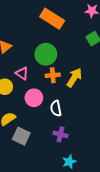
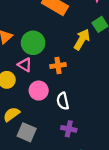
green circle: (46, 54) -> (33, 43), moved
yellow arrow: (74, 78) -> (82, 39), moved

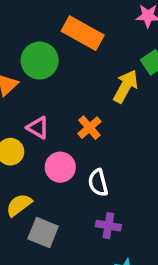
green circle: (33, 43) -> (40, 61), moved
orange cross: (58, 66) -> (89, 128), turned -32

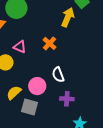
pink circle: (60, 167) -> (37, 86), moved

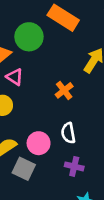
pink triangle: (20, 47) -> (15, 77), moved

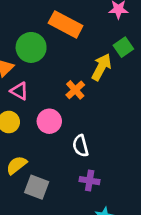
orange cross: (64, 90) -> (75, 90), moved
pink circle: (39, 143) -> (49, 121), moved

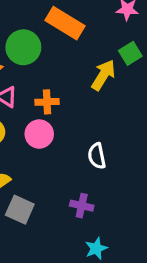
orange cross: (75, 90) -> (47, 102), moved, turned 36
white semicircle: (81, 146) -> (97, 156), moved

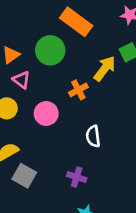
green circle: (23, 47) -> (50, 50), moved
orange cross: (47, 102) -> (78, 90), moved, turned -30

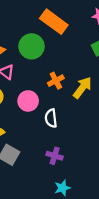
yellow arrow: (105, 68) -> (82, 88), moved
white semicircle: (93, 136) -> (51, 118), moved

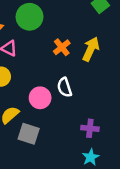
pink circle: (28, 101) -> (40, 98), moved
purple cross: (55, 156) -> (90, 128), moved

